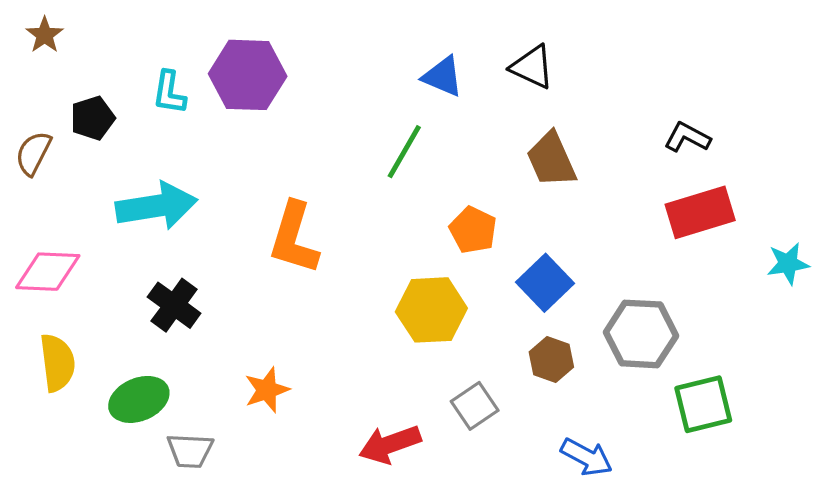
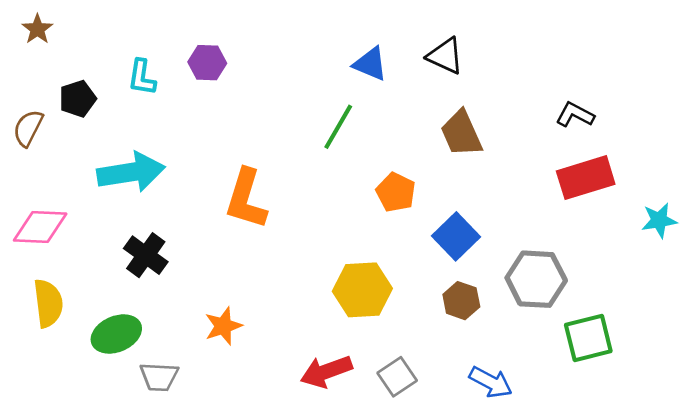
purple hexagon: (248, 75) -> (207, 63), size x0.6
yellow hexagon: (431, 310) -> (362, 290), moved
gray square: (475, 406) -> (397, 377), moved

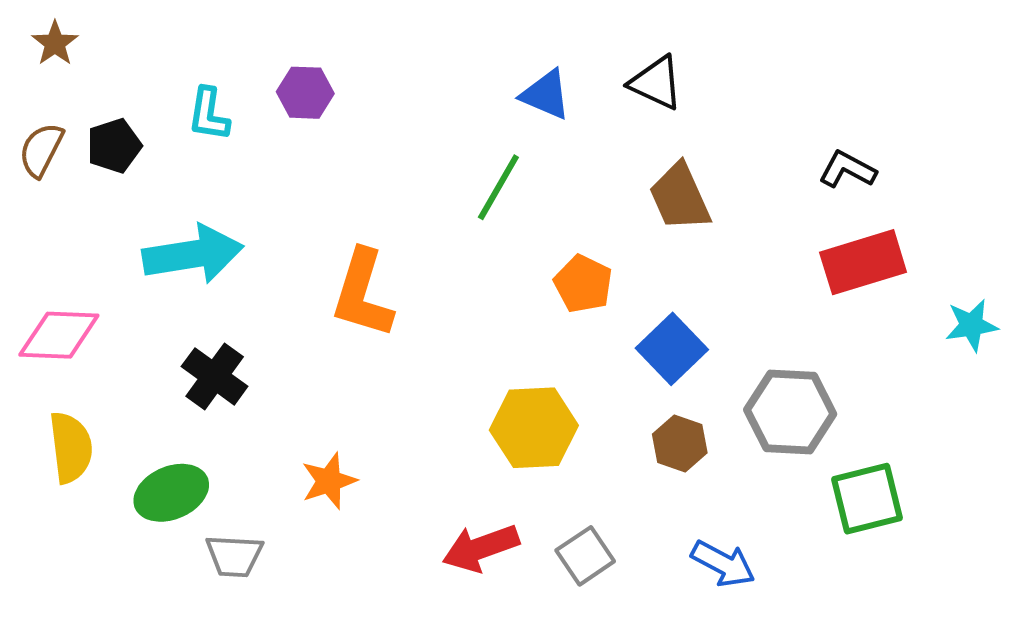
brown semicircle: (28, 128) -> (41, 150), moved

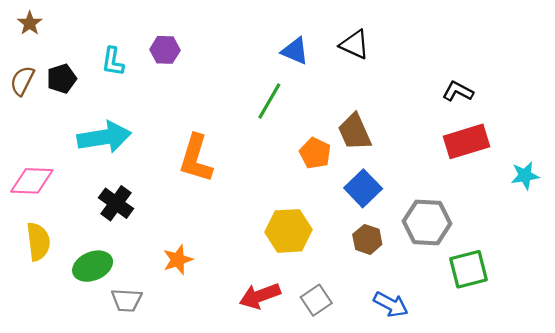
brown trapezoid: (680, 197) -> (355, 132), moved

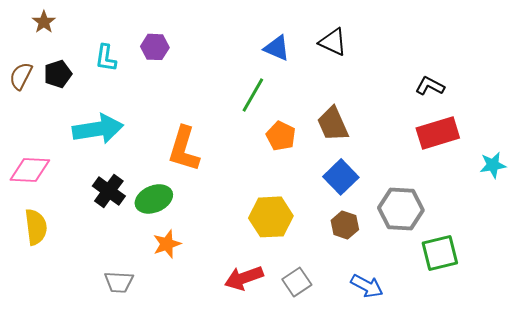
brown star: (30, 23) -> (44, 22), moved
orange pentagon: (315, 153) -> (281, 136), moved
green ellipse: (93, 266) -> (154, 199), moved

